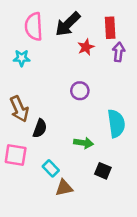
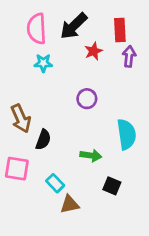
cyan star: (22, 58) -> (43, 63), moved

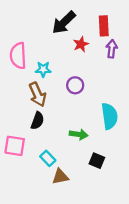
pink semicircle: (37, 29) -> (18, 56), moved
cyan star: (43, 63) -> (43, 69), moved
brown arrow: (21, 118) -> (38, 94), moved

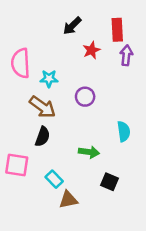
black arrow: (64, 23) -> (72, 26), size x0.7
brown arrow: (38, 94) -> (43, 107), turned -30
cyan semicircle: (109, 116) -> (124, 131), size x0.7

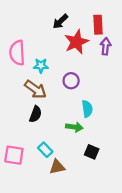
red star: (91, 50) -> (76, 42), size x1.6
cyan semicircle: (124, 131) -> (87, 109), moved
pink square: (17, 165) -> (14, 155), moved

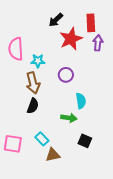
brown arrow: (36, 89) -> (33, 83), turned 40

